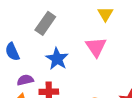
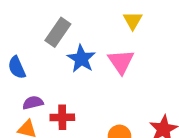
blue star: (57, 59) -> (81, 59), moved

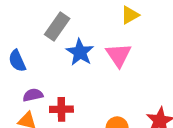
yellow triangle: (133, 21) -> (130, 15), turned 30

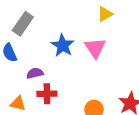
gray rectangle: (57, 26) -> (23, 24), moved
purple semicircle: (33, 95) -> (35, 73), moved

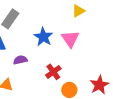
red cross: (47, 94) -> (53, 72), moved, turned -35

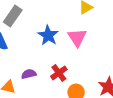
purple semicircle: (20, 60) -> (29, 74), moved

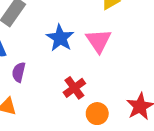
purple semicircle: (29, 74) -> (19, 72), moved, turned -64

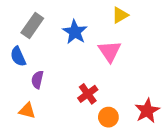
blue star: (60, 38) -> (75, 32), moved

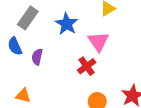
purple semicircle: (37, 80) -> (37, 57), moved
red cross: (88, 94) -> (87, 66), moved

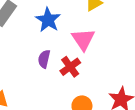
purple semicircle: (37, 57) -> (44, 59), moved

